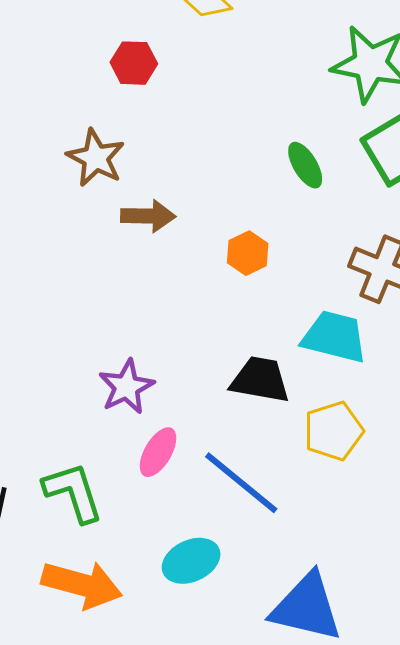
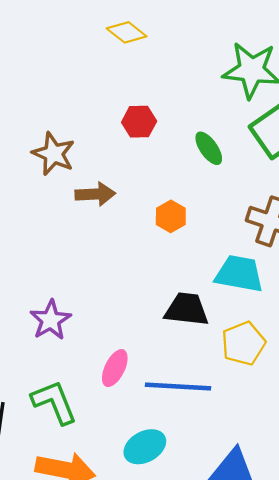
red hexagon: (134, 63) -> (139, 122), moved
purple star: (126, 387) -> (51, 320), moved
blue line: (241, 483) -> (178, 386), turned -32

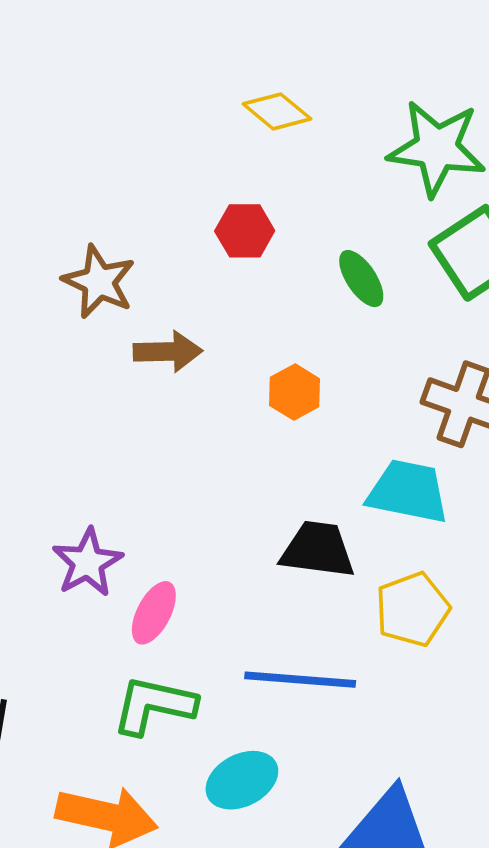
yellow diamond: (127, 32) -> (277, 111), moved
pink ellipse: (115, 368) -> (154, 613), moved
green L-shape: (54, 402) -> (154, 705), moved, turned -57

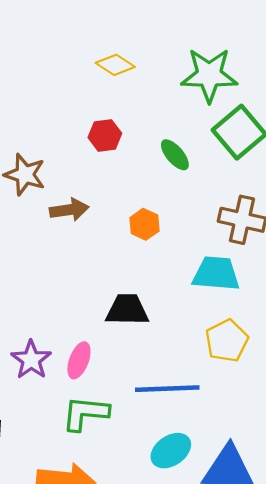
black trapezoid: (318, 550) -> (127, 310), moved
purple star: (88, 563) -> (31, 360), moved
cyan ellipse: (242, 780) -> (171, 451), moved

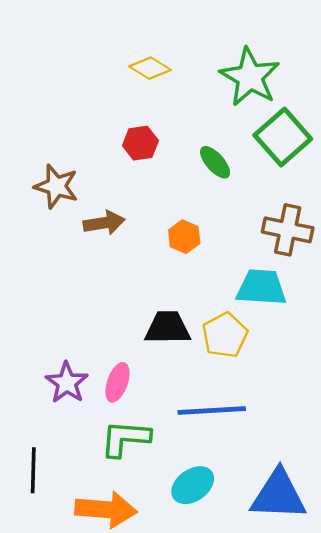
green star: (209, 75) -> (250, 77), turned 30
yellow pentagon: (227, 341) -> (225, 335), moved
cyan ellipse: (171, 451) -> (193, 485), moved

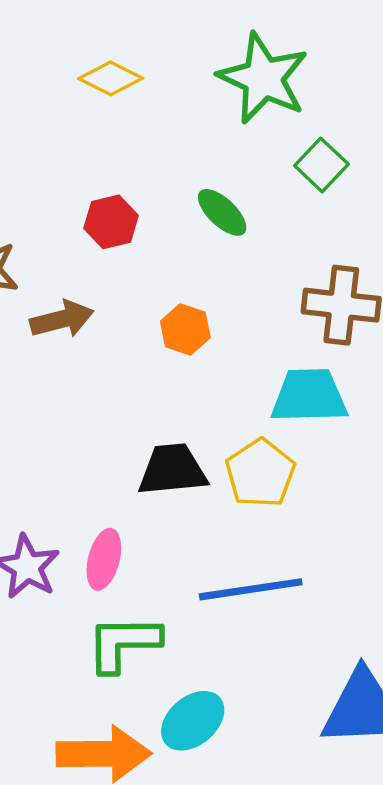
green square: (283, 137) -> (321, 165), size x0.6
red hexagon: (140, 143) -> (111, 222), moved
cyan ellipse: (193, 485) -> (193, 721), moved

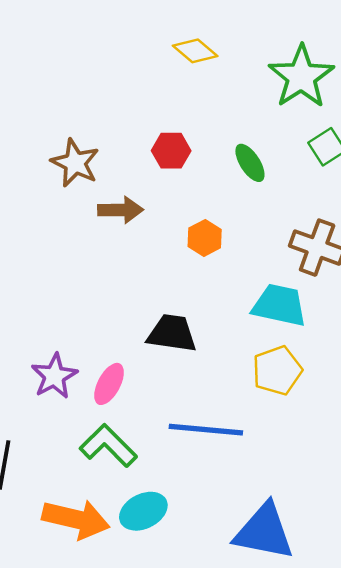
yellow pentagon: (260, 473) -> (277, 371), moved
green L-shape: (123, 643) -> (108, 446), turned 32

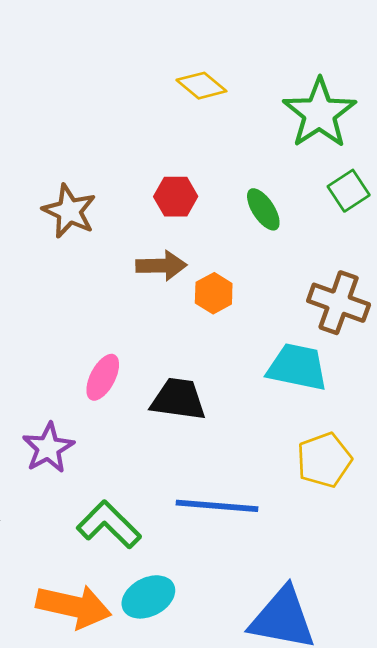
brown arrow: (121, 210) -> (161, 266), moved
yellow pentagon: (277, 371) -> (324, 460), moved
pink ellipse: (109, 384) -> (103, 377), moved

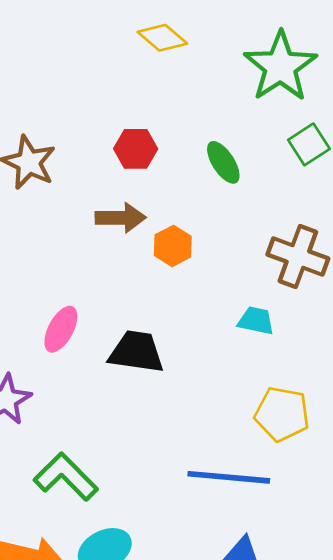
cyan trapezoid: (297, 367) -> (256, 321), size x0.6
yellow pentagon: (324, 460) -> (282, 414), turned 30
blue line: (217, 506) -> (229, 477), moved

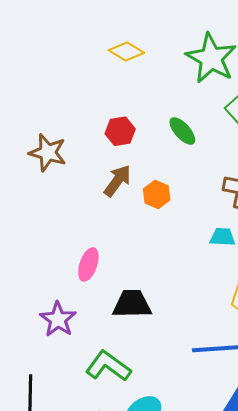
brown arrow: (121, 218) -> (117, 181), turned -44
black trapezoid: (136, 352) -> (132, 304), moved

